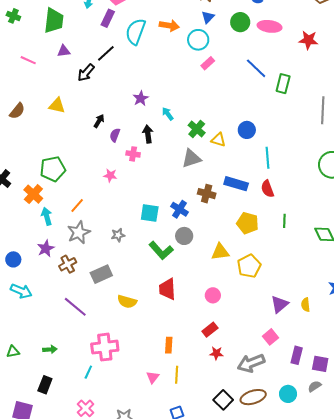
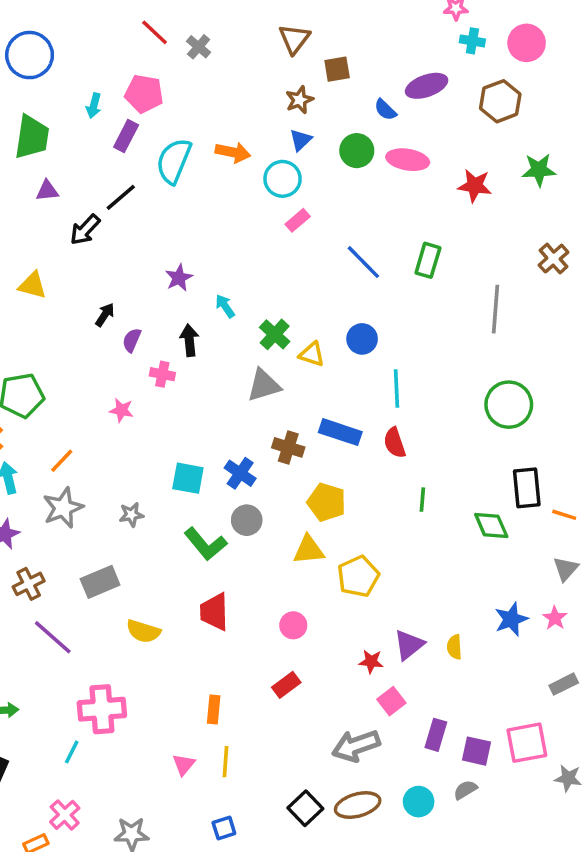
blue line: (256, 68) -> (363, 262), moved
yellow pentagon: (247, 223) -> (326, 502), moved
brown cross: (68, 264) -> (29, 584), moved
red star: (216, 353) -> (371, 662), moved

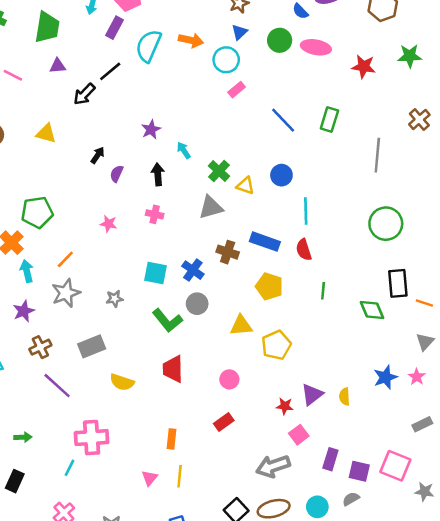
pink cross: (162, 374) -> (155, 214), moved
yellow pentagon: (326, 502) -> (269, 286), moved
pink square: (527, 743) -> (395, 466), turned 32

